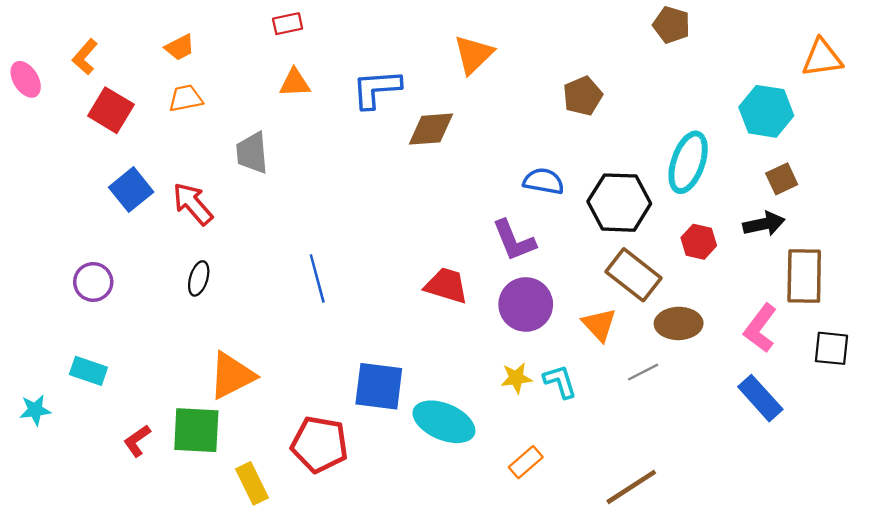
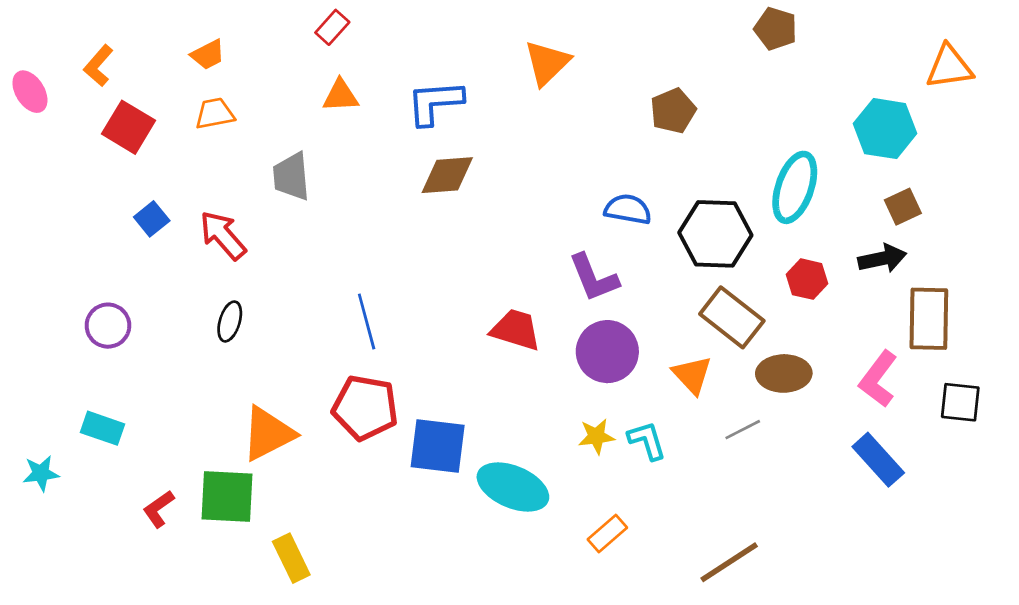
red rectangle: (288, 24) -> (332, 27), turned -36
brown diamond: (431, 129) -> (447, 175), moved
blue square: (131, 190) -> (152, 219), size x0.7
red pentagon: (320, 444) -> (365, 408), moved

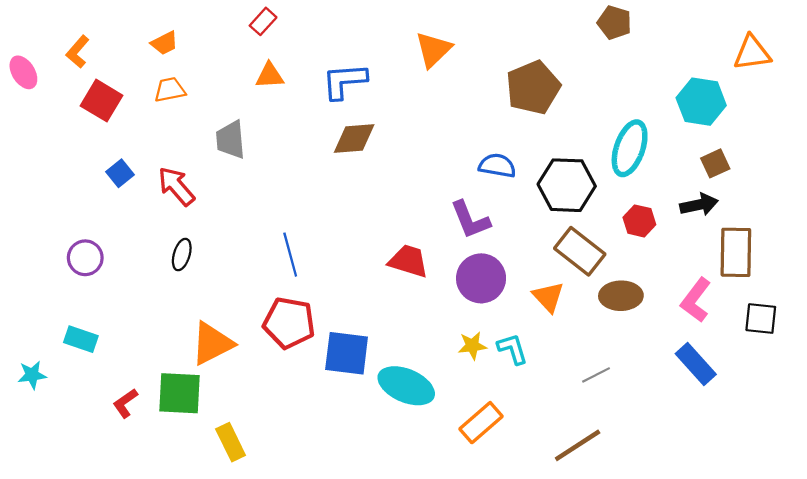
brown pentagon: (673, 111) -> (533, 88), size x1.5
gray line: (743, 430) -> (596, 375), moved
orange rectangle: (607, 534) -> (481, 423), size x1.4

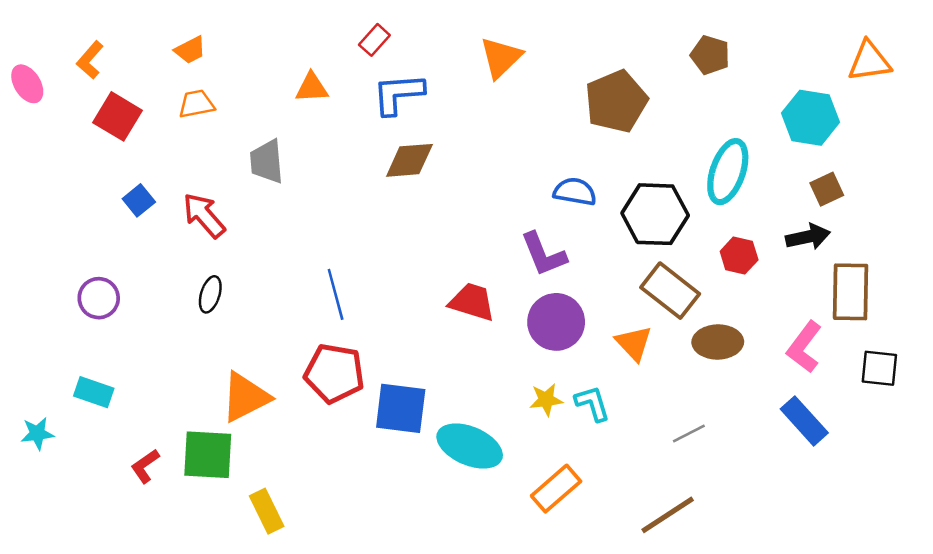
red rectangle: (263, 21) -> (374, 40), moved
brown pentagon: (614, 22) -> (710, 55), moved

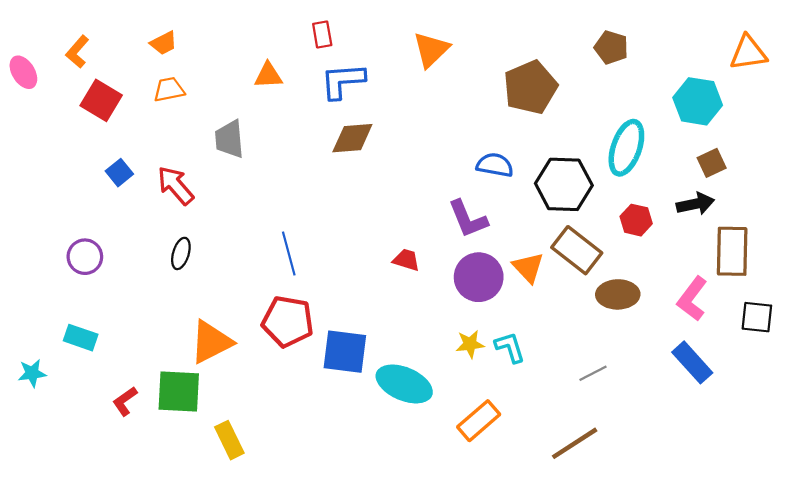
red rectangle: (374, 40) -> (322, 34), turned -52
red trapezoid: (472, 302) -> (406, 260), size x0.7
orange triangle: (634, 343) -> (528, 267), moved

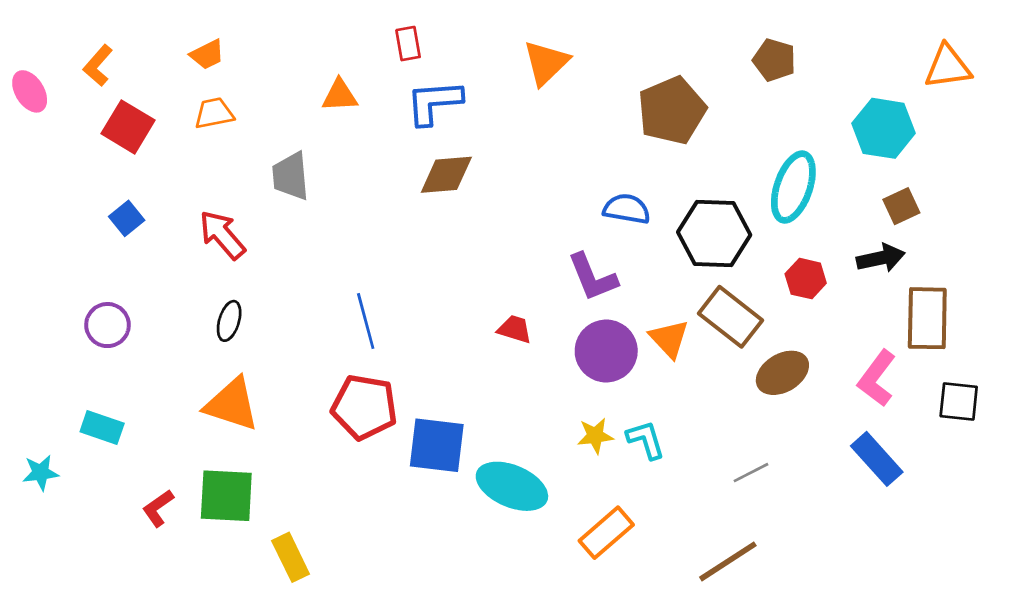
blue square: (119, 173) -> (127, 218), moved
brown ellipse: (618, 294) -> (782, 373), turned -30
orange triangle: (211, 342) -> (232, 404), moved, turned 45

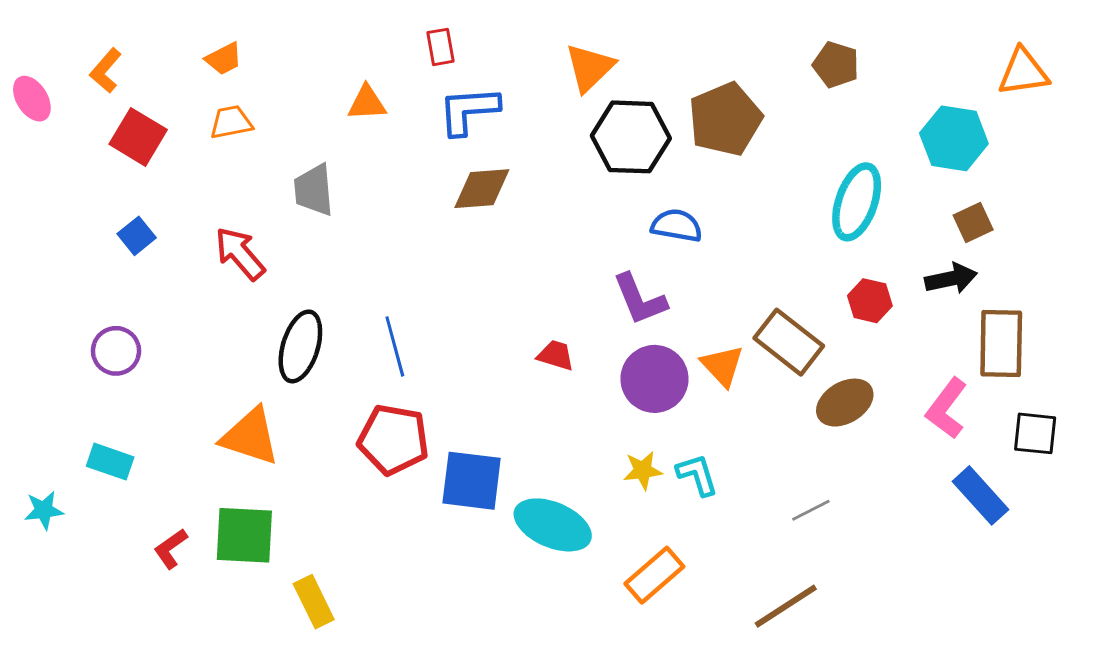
black hexagon: (714, 233) -> (631, 137), moved
black ellipse: (229, 321) -> (300, 346), moved, size x1.6
blue rectangle: (877, 459) -> (981, 495), moved

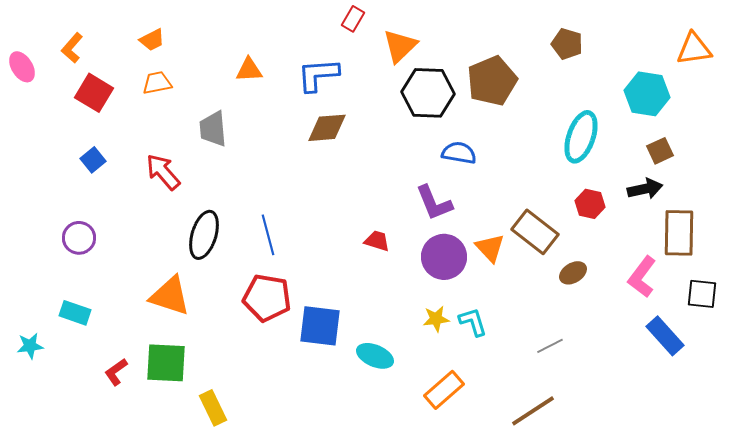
red rectangle: (441, 47) -> (353, 19), moved, turned 40
brown ellipse: (845, 403) -> (573, 273), size x0.7
cyan ellipse: (553, 525) -> (375, 356), size x0.7

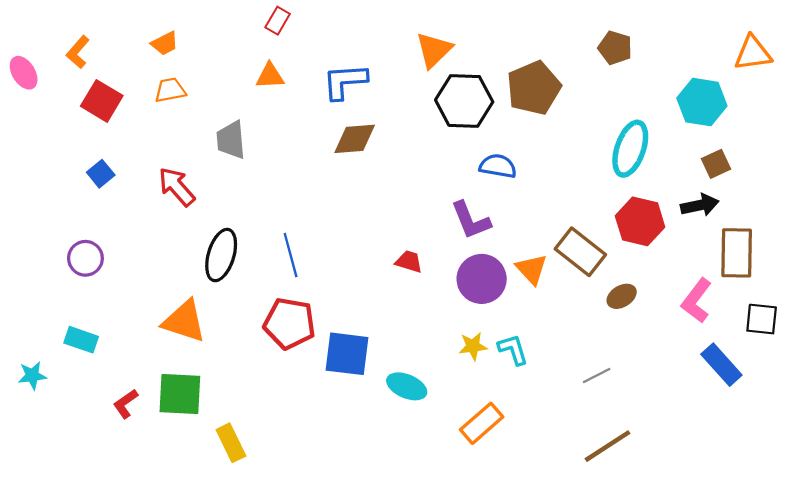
red rectangle: (353, 19) -> (278, 21), moved
red hexagon: (590, 204) -> (640, 221), size x1.5
brown line: (533, 411) -> (607, 446), moved

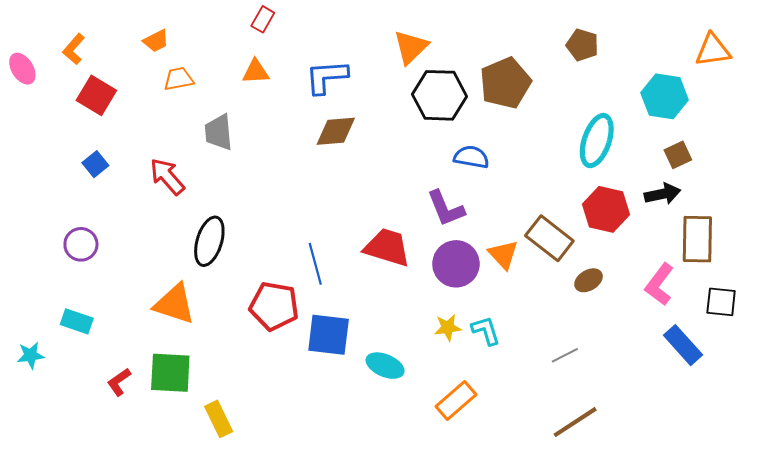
orange trapezoid: (170, 90) -> (179, 79), moved
blue line: (291, 255) -> (315, 264), moved
red trapezoid: (409, 262) -> (387, 247), size x1.8

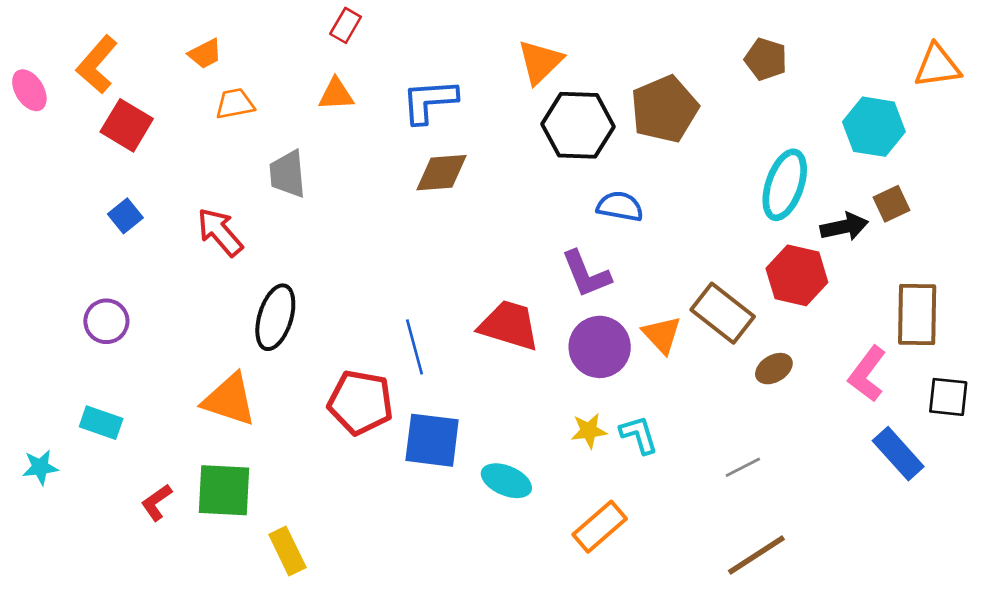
orange L-shape: (74, 49) -> (97, 65), size x1.4
black arrow: (662, 194) -> (844, 227), moved

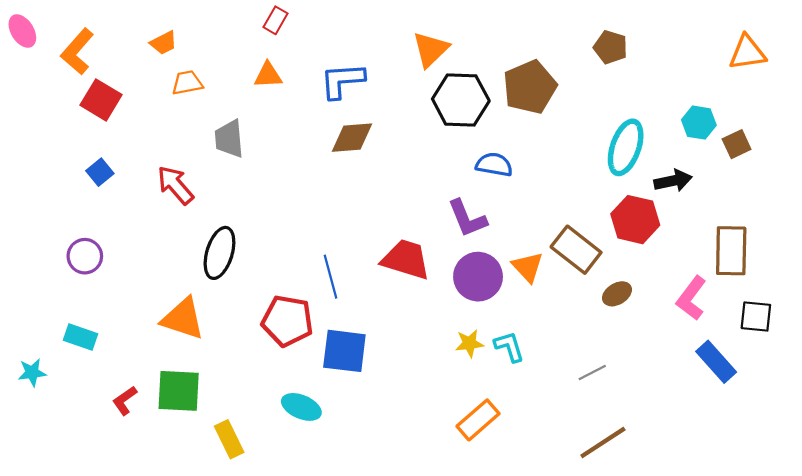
pink ellipse: (29, 90) -> (22, 31), moved
cyan hexagon: (874, 127) -> (699, 123), moved, size x0.7
brown square: (891, 204) -> (737, 144), moved
cyan ellipse: (506, 481) -> (301, 407), moved

